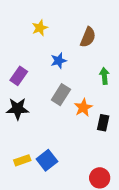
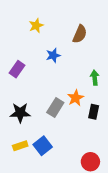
green arrow: (104, 76) -> (95, 78), moved
gray rectangle: (61, 95) -> (55, 107), moved
black star: (18, 109) -> (20, 113), moved

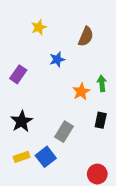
orange star: (76, 98) -> (81, 92), moved
gray rectangle: (55, 107) -> (64, 132), moved
black star: (20, 113) -> (22, 121), turned -30

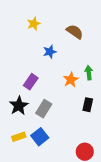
brown semicircle: (86, 36) -> (75, 32), turned -78
purple rectangle: (18, 74) -> (31, 82), moved
gray rectangle: (64, 132) -> (44, 109), moved

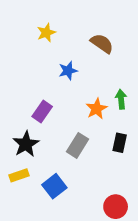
gray rectangle: (44, 109) -> (77, 145), moved
yellow rectangle: (19, 137) -> (19, 175), moved

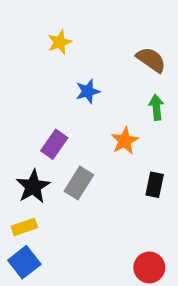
brown semicircle: (102, 43) -> (151, 60), moved
green arrow: (121, 99) -> (156, 107), moved
gray rectangle: (77, 145) -> (79, 183), moved
blue square: (54, 186) -> (24, 262), moved

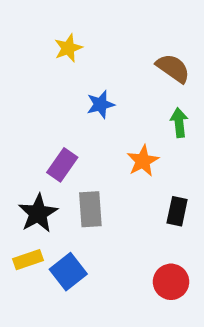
gray rectangle: (79, 183) -> (90, 209), turned -36
blue square: (24, 262) -> (68, 272), moved
red circle: (149, 267) -> (171, 282), moved

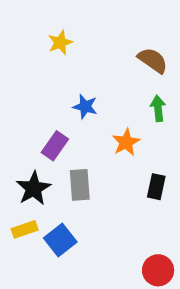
blue star: (100, 104) -> (85, 107), moved, turned 30
red circle: (171, 282) -> (158, 270), moved

